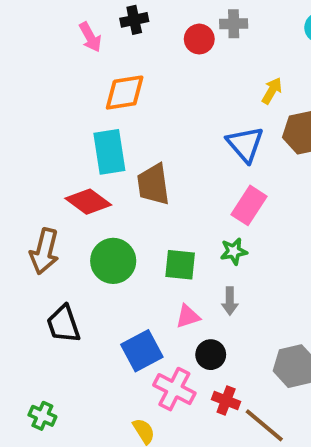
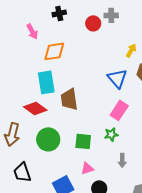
pink arrow: (90, 37) -> (32, 31), moved
gray arrow: (230, 301) -> (122, 160), moved

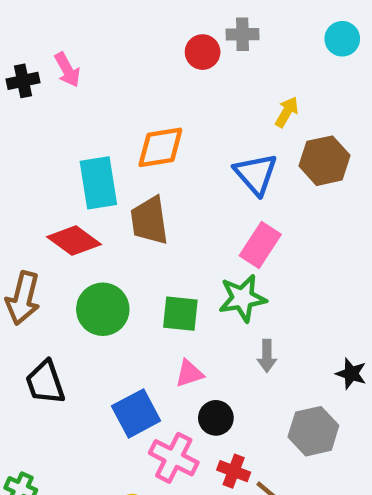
black cross: (59, 13) -> (23, 81), moved
orange diamond: (54, 51) -> (160, 147), moved
green star: (111, 134) -> (242, 298), size x1.5

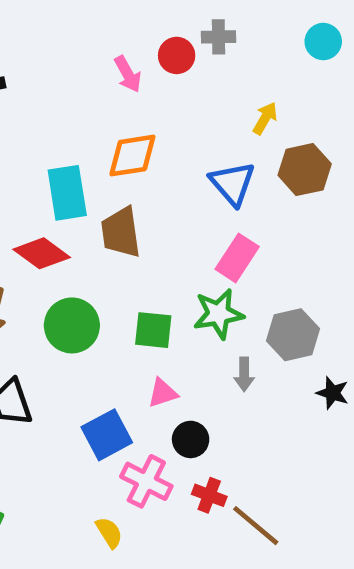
pink arrow: (67, 70) -> (128, 74), moved
gray hexagon: (313, 431) -> (293, 335), moved

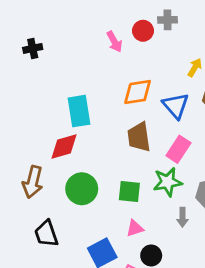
orange diamond: (132, 156) -> (138, 92), moved
brown trapezoid: (121, 232) -> (139, 137), moved
red diamond: (42, 253) -> (64, 147), turned -52

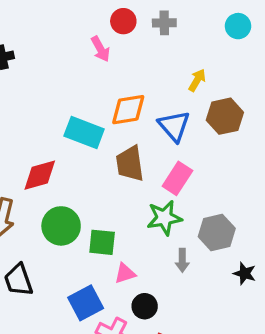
red circle: (143, 31) -> (123, 21), moved
cyan rectangle: (79, 111) -> (84, 133), moved, turned -60
green square: (129, 191) -> (102, 242), moved

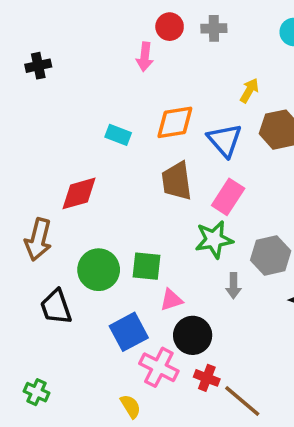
pink arrow: (100, 49) -> (145, 57), turned 35
cyan rectangle: (84, 133) -> (118, 135), moved, size x0.6
green circle: (61, 226) -> (99, 270), moved
black circle: (145, 306) -> (193, 335), size x1.4

